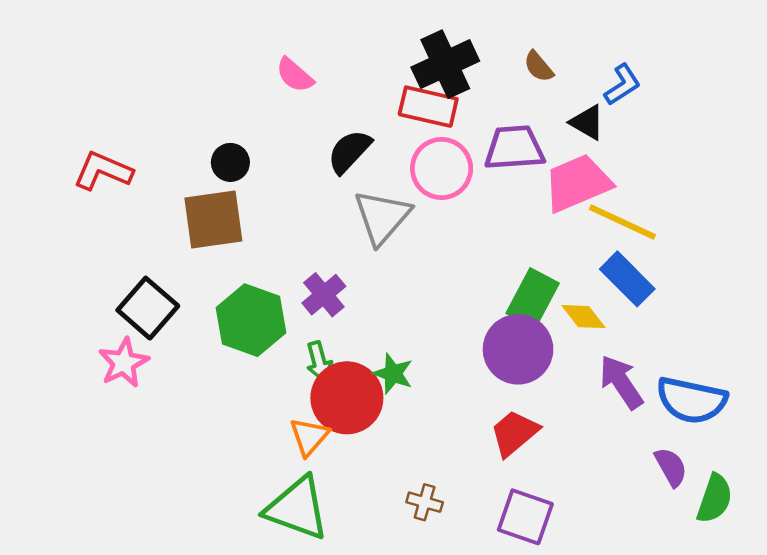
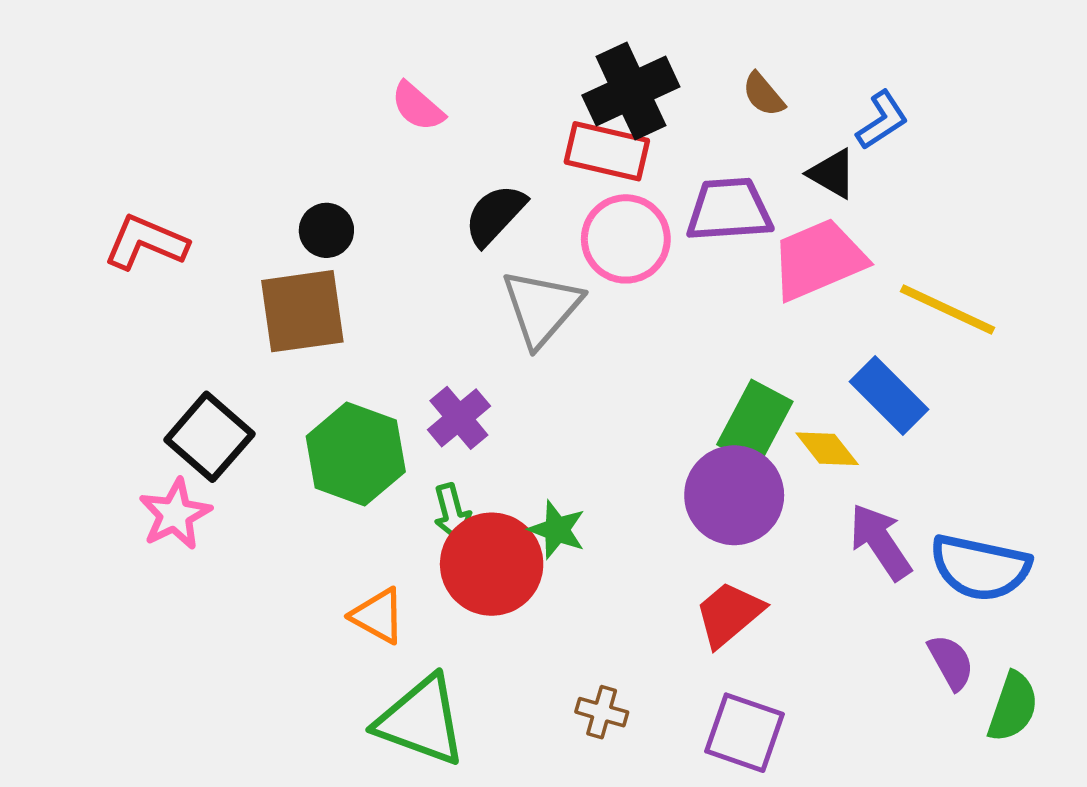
yellow line: (622, 222) -> (948, 309), moved
orange triangle: (309, 437) -> (378, 616), moved, turned -42

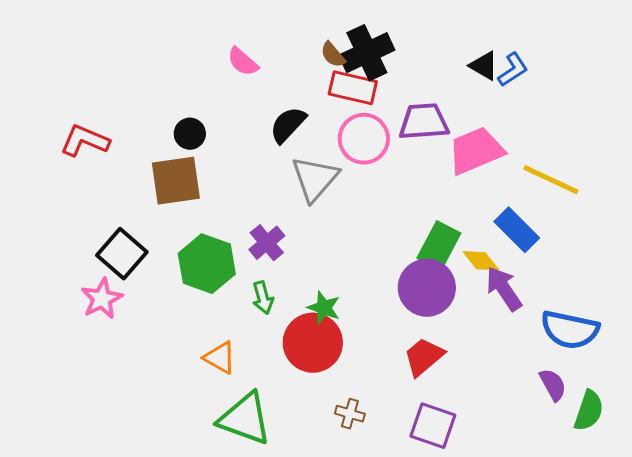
brown semicircle: (763, 94) -> (333, 55), moved
black triangle: (832, 174) -> (484, 66), moved
purple arrow: (880, 542) -> (504, 289), moved
red circle: (492, 564) -> (313, 343), moved

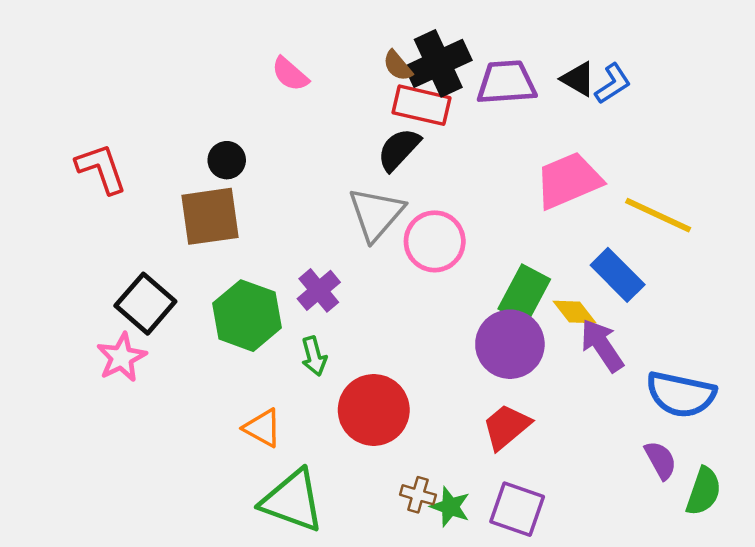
purple trapezoid: (424, 122) -> (506, 82), moved
black semicircle: (288, 125) -> (399, 149), moved
pink circle: (364, 139) -> (435, 241), moved
red L-shape: (85, 141) -> (101, 169), turned 48
green star: (324, 308) -> (450, 507), moved

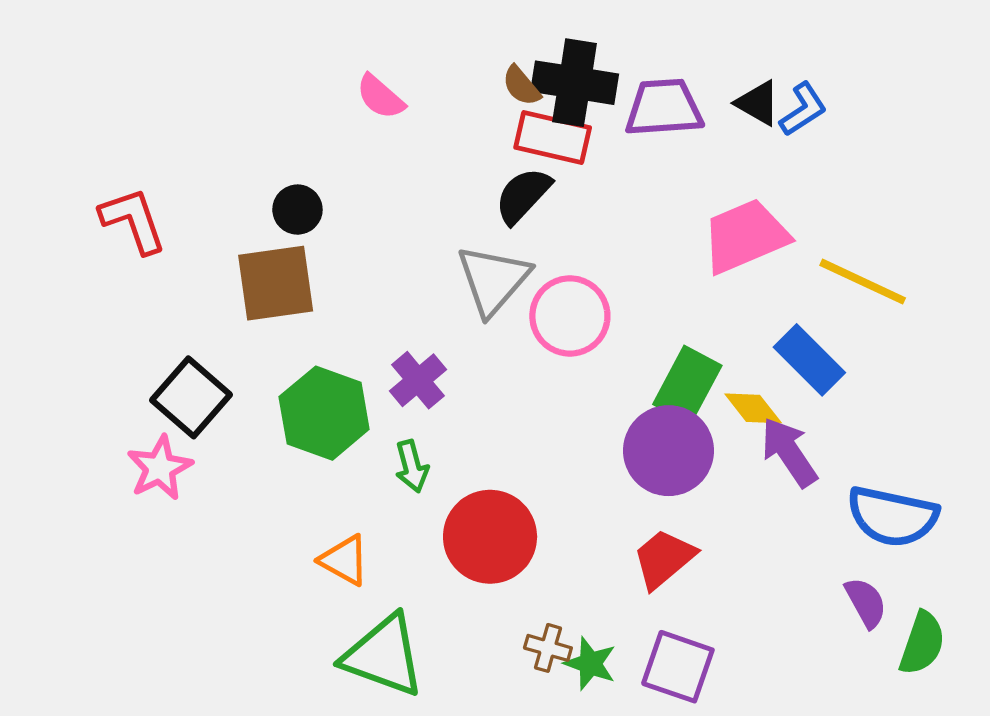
black cross: (438, 63) -> (575, 83), turned 34

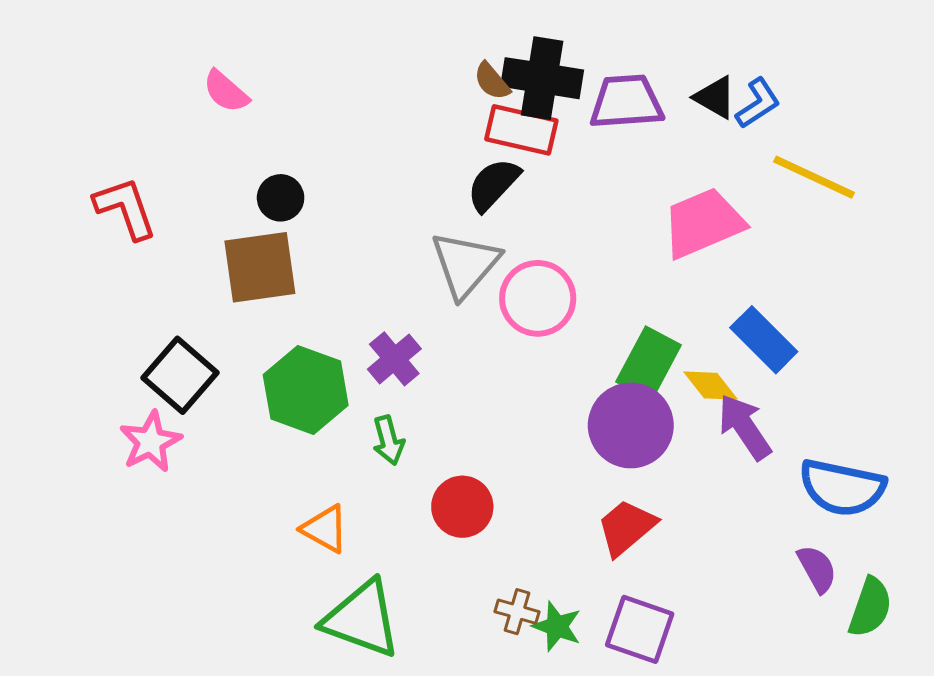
pink semicircle: (380, 97) -> (226, 91), moved
yellow line: (863, 282) -> (814, 177), moved
red circle: (490, 537) -> (462, 507), size x0.7

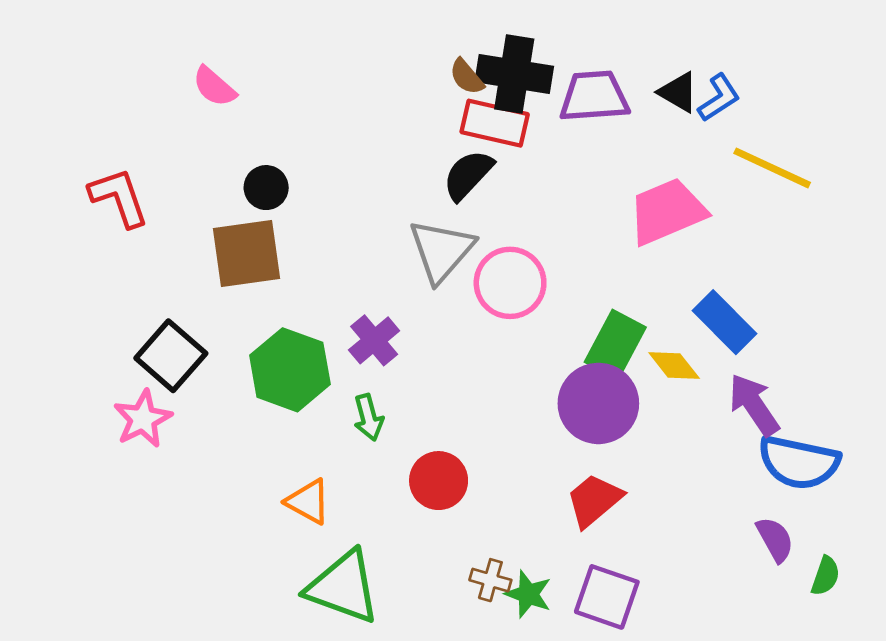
purple arrow: (745, 427) -> (754, 405), moved
green semicircle: (870, 607) -> (825, 576), size x0.7

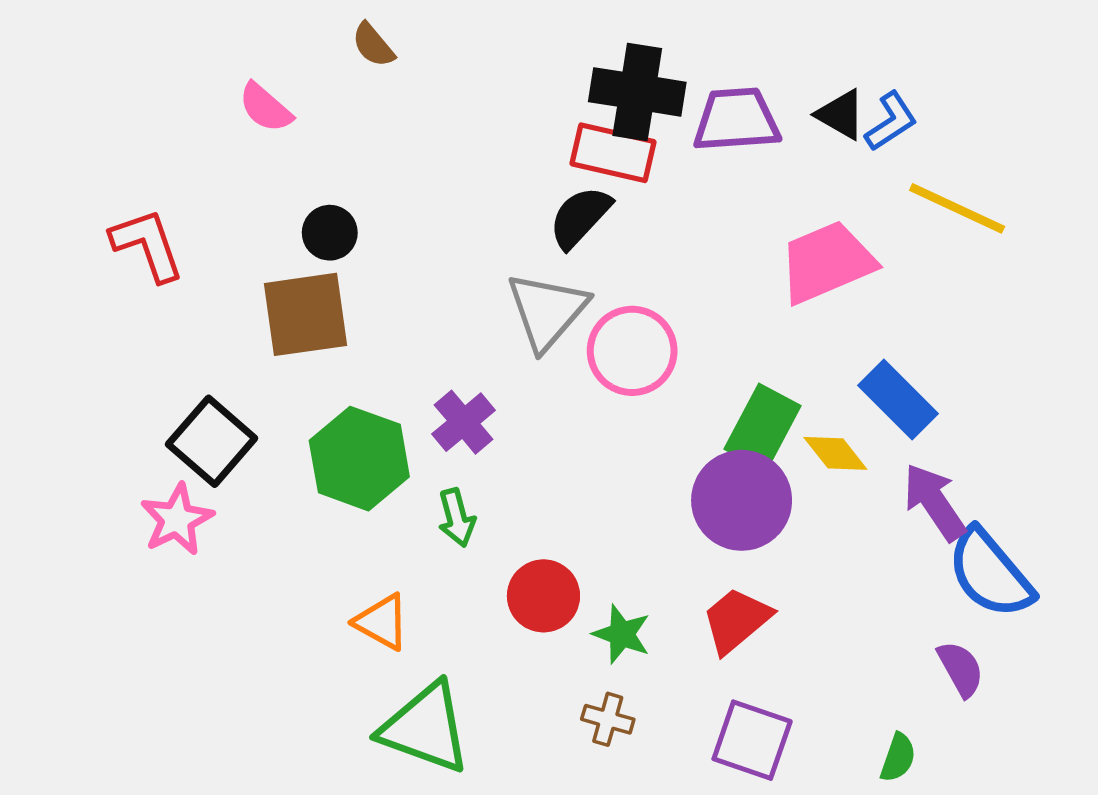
brown semicircle: (467, 77) -> (373, 45), moved
blue semicircle: (799, 462) -> (990, 573), turned 38
green semicircle: (825, 576) -> (898, 758), moved
green star: (528, 594) -> (622, 634), moved

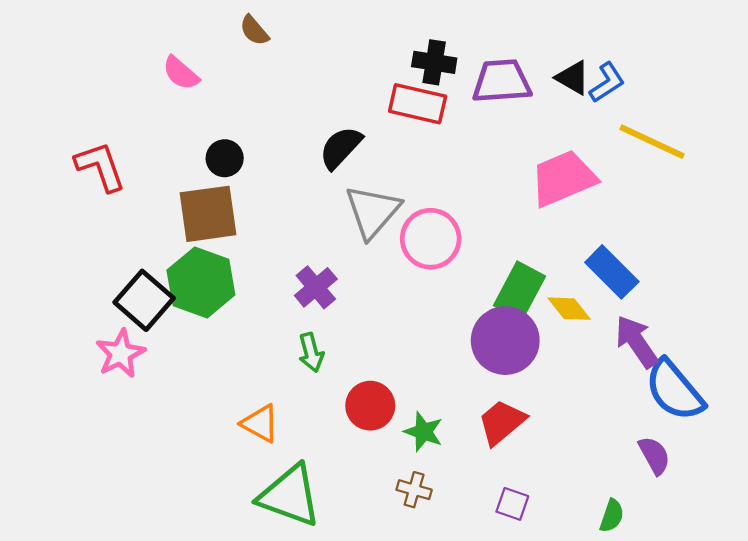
black cross: (637, 92) -> (434, 62), size x0.7
black semicircle: (580, 217) -> (341, 148), moved
green hexagon: (359, 459) -> (201, 283), moved
purple square: (752, 740) -> (512, 504), size x0.6

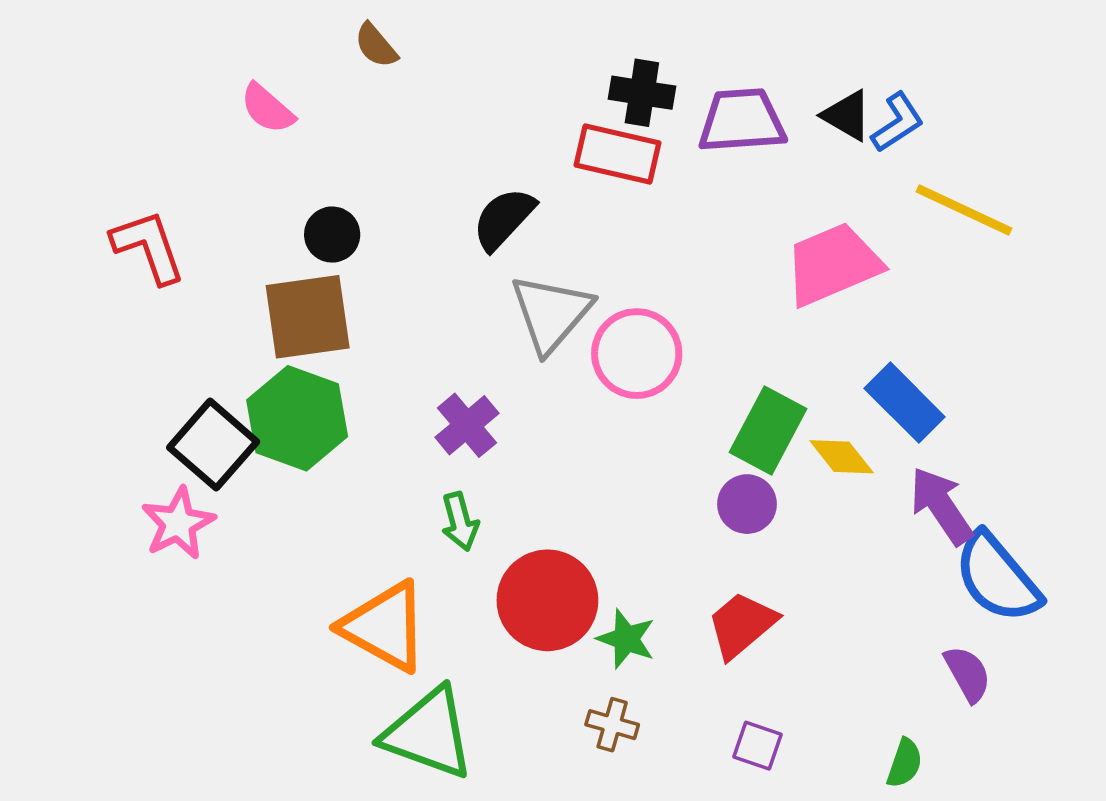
purple circle: (505, 341) -> (747, 504), size x0.6
red circle: (370, 406) -> (547, 600), size x1.4
orange triangle: (260, 423) -> (385, 627), size x1.6

